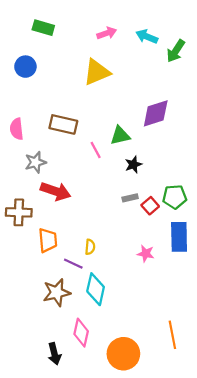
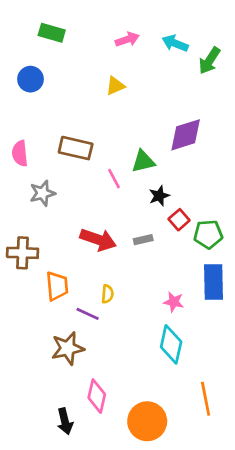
yellow triangle: (97, 72) -> (115, 86), size x0.6
red arrow: (56, 191) -> (98, 240), moved
gray rectangle: (130, 198) -> (143, 240), moved
red square: (150, 206) -> (179, 220), moved
cyan diamond: (96, 289) -> (171, 344), moved

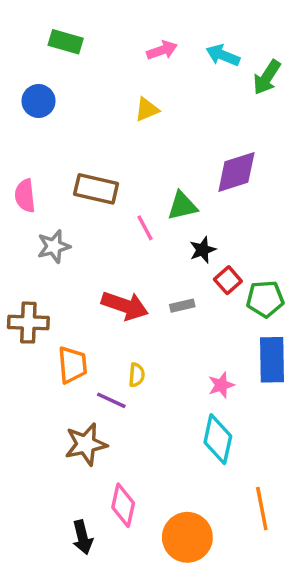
pink star: (174, 302) -> (221, 385), turned -30

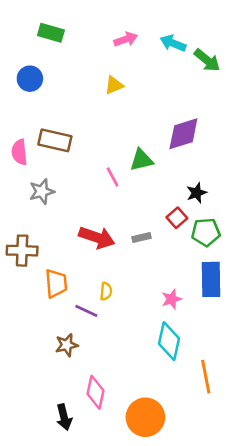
green arrow: (267, 77) -> (207, 60), turned -84
brown rectangle: (96, 189) -> (55, 140), moved
black star: (203, 250) -> (197, 193), moved
brown star: (86, 444) -> (67, 345), size x0.7
orange line: (262, 509) -> (206, 377), moved

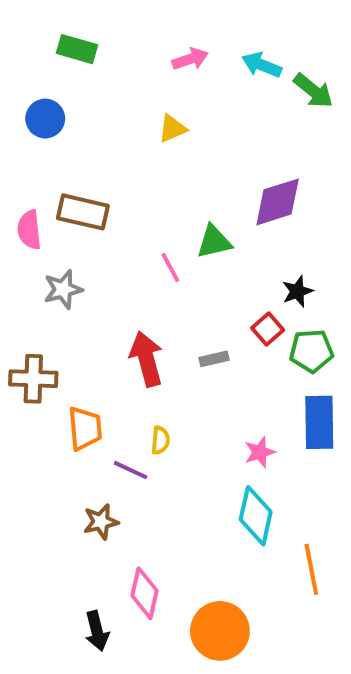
red arrow: (97, 237) -> (146, 359), turned -124

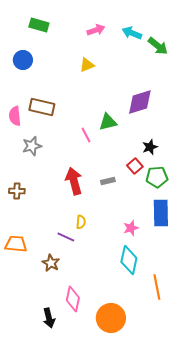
brown cross: (33, 379) -> (17, 191), size x0.7
orange trapezoid: (85, 428) -> (16, 244), moved, turned -80
brown star: (101, 522) -> (51, 263), turned -30

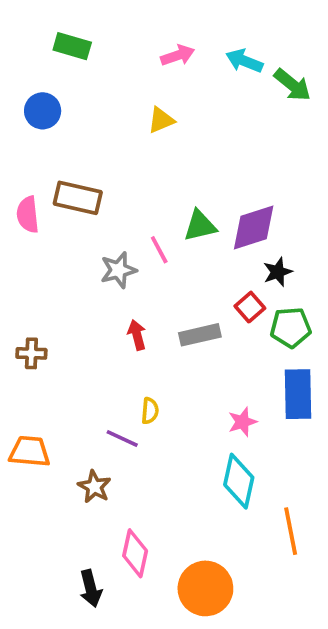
purple diamond: (140, 102) -> (254, 227), moved
gray star: (32, 146) -> (118, 270), moved
red arrow: (74, 181) -> (137, 335), size x0.6
gray rectangle: (108, 181) -> (200, 335), size x1.5

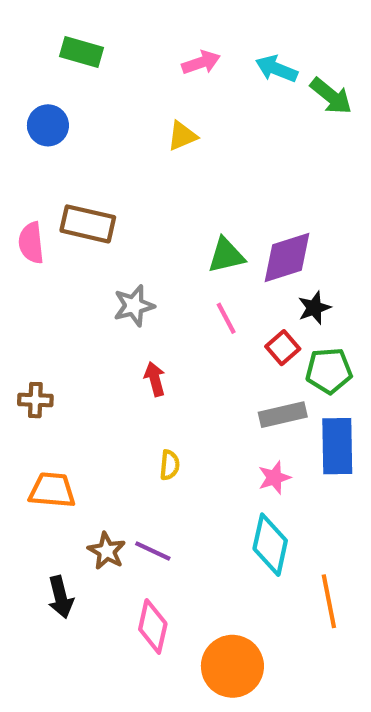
pink line: (159, 250) -> (226, 318), moved
gray rectangle: (200, 335) -> (283, 415), moved
purple line: (122, 439) -> (153, 551), moved
orange trapezoid: (30, 451) -> (52, 490), moved
black arrow: (91, 588) -> (61, 597), moved

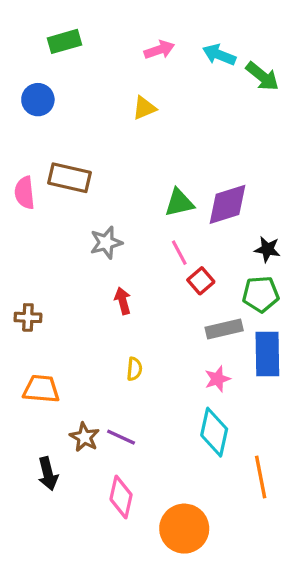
green rectangle: (81, 52) -> (65, 41), turned -32
black star: (314, 308) -> (267, 249), moved, turned 30
red square: (283, 348) -> (201, 281), moved

